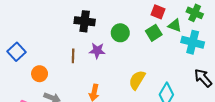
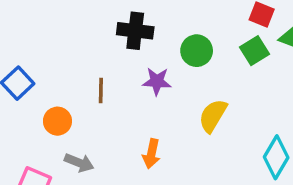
brown line: (73, 56) -> (101, 90), moved
yellow semicircle: (137, 80) -> (213, 116), moved

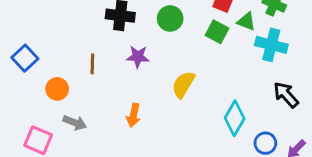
green circle: (197, 51) -> (170, 18), moved
green square: (254, 51) -> (217, 32), turned -30

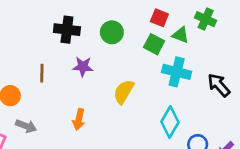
cyan cross: (271, 45) -> (177, 72), moved
black arrow: (286, 95) -> (219, 85), moved

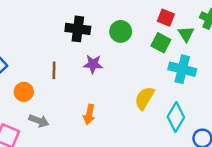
green triangle: (181, 35) -> (186, 34), turned 36
yellow semicircle: (124, 92) -> (145, 98), moved

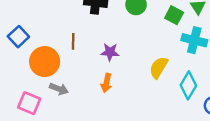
purple star: (93, 64) -> (110, 52), moved
orange circle: (24, 92) -> (45, 62), size x1.6

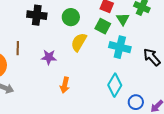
yellow semicircle: (159, 67) -> (79, 42), moved
orange arrow: (106, 83) -> (65, 85), moved

